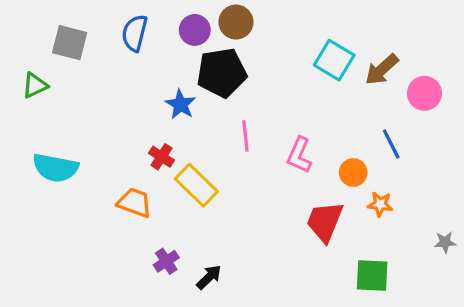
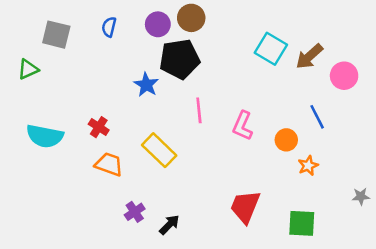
blue semicircle: (135, 33) -> (109, 27), size x0.7
red cross: (162, 157) -> (99, 127), moved
orange star: (380, 204) -> (308, 166), turned -30
red trapezoid: (325, 222) -> (245, 207), moved

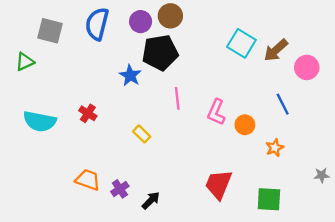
blue semicircle: (109, 27) -> (97, 24), size x1.8
orange circle: (286, 140) -> (245, 125), moved
yellow rectangle: (159, 150) -> (142, 134), size x0.6
orange trapezoid: (109, 164) -> (88, 180), moved

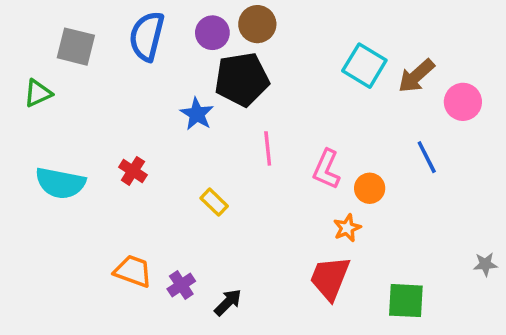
orange star: (275, 148) -> (347, 228), moved

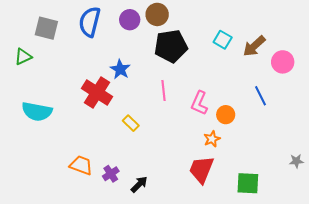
cyan square: (364, 66) -> (223, 40), size x0.7
black pentagon: (242, 79) -> (171, 46), moved
red cross: (133, 171) -> (97, 93), moved, size x1.8

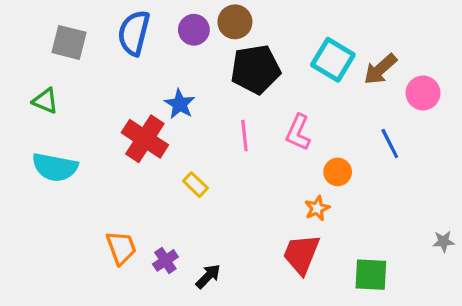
cyan square: (223, 40) -> (333, 60), size x1.5
green triangle: (23, 57) -> (45, 101), moved, turned 48
pink L-shape: (199, 103) -> (298, 132), moved
orange trapezoid: (81, 165) -> (121, 248), turned 50

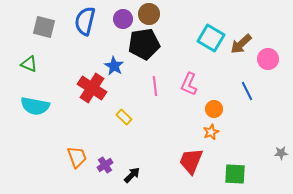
black pentagon: (255, 69) -> (144, 44), moved
orange star: (317, 208) -> (211, 132), moved

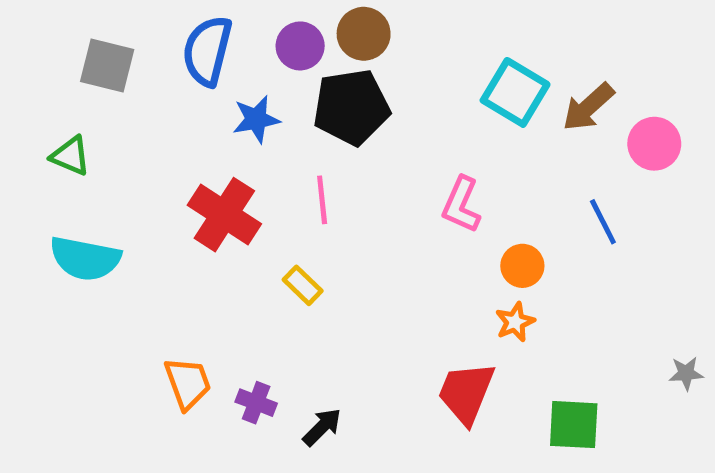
blue star: (114, 66) -> (256, 119), moved, turned 30
pink line: (155, 86) -> (322, 200), moved
purple cross: (105, 165) -> (256, 403), turned -35

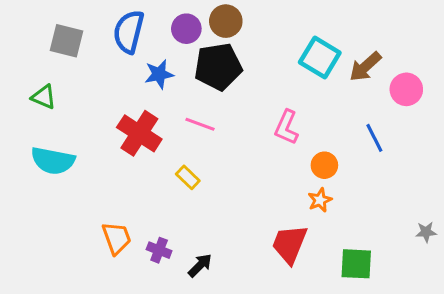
pink line: (322, 200) -> (200, 124), turned -64

